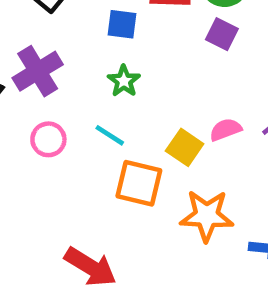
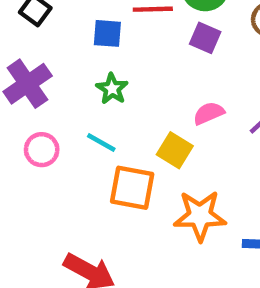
pink semicircle: (226, 130) -> (209, 113), moved

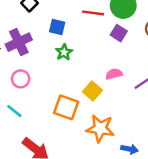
blue square: (107, 33) -> (57, 27), moved
cyan line: (101, 142) -> (14, 111), moved

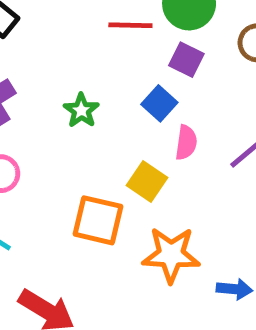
blue square: (57, 27) -> (159, 103), moved, turned 35
pink semicircle: (114, 74) -> (186, 143), turned 119

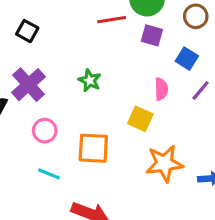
blue square: (159, 103) -> (187, 59), moved
orange square: (98, 220) -> (93, 148), moved

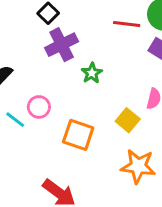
purple cross: (28, 85) -> (62, 45), moved
cyan line: (49, 174) -> (15, 120), moved

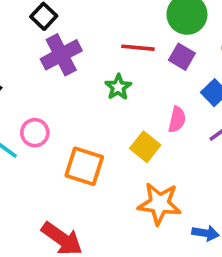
red line: (127, 24) -> (138, 48), moved
green star: (92, 73) -> (118, 87), moved

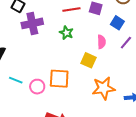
purple cross: (61, 55) -> (32, 23), turned 30
pink circle: (35, 133) -> (37, 87), moved

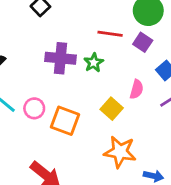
purple cross: (32, 23) -> (60, 58), moved
pink circle: (37, 87) -> (34, 108), moved

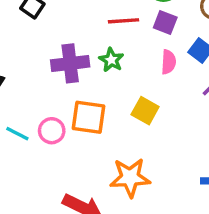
pink semicircle: (137, 89) -> (169, 62), moved
orange square: (65, 121) -> (89, 117), moved
orange star: (120, 152) -> (130, 178), moved

